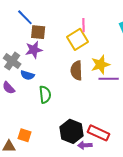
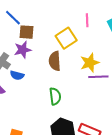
pink line: (83, 25) -> (87, 20), moved
brown semicircle: (76, 71) -> (55, 61), moved
green semicircle: (45, 95) -> (55, 96), moved

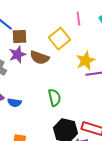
brown semicircle: (55, 61) -> (39, 58), moved, turned -60
blue semicircle: (17, 75) -> (14, 103), moved

